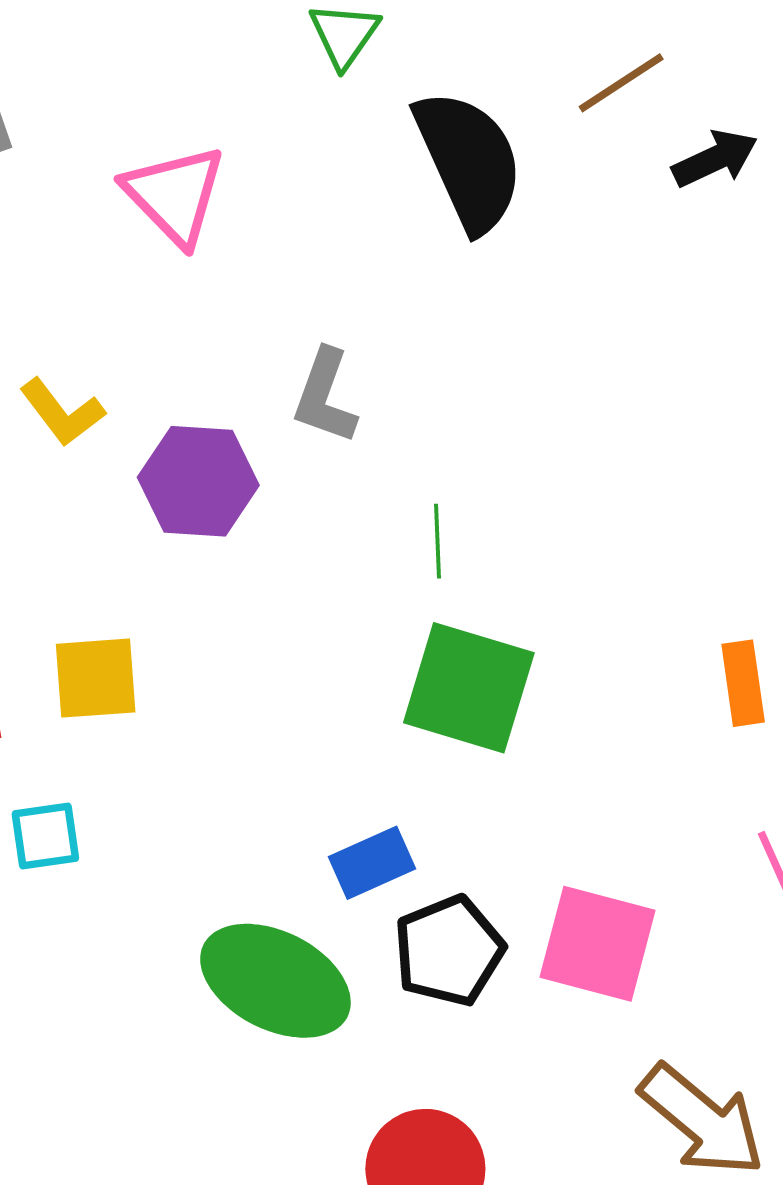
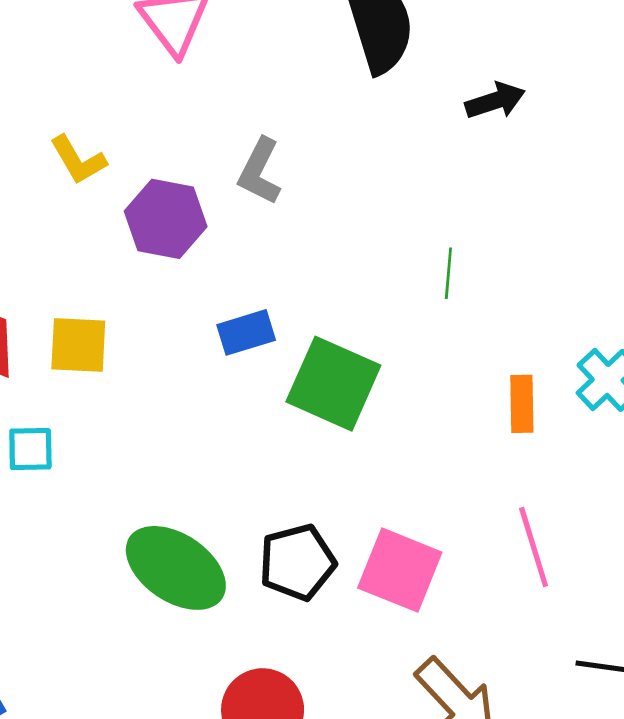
black arrow: (715, 159) -> (495, 101), moved
green line: (437, 541) -> (448, 273), moved
blue rectangle: (372, 863) -> (246, 332), moved

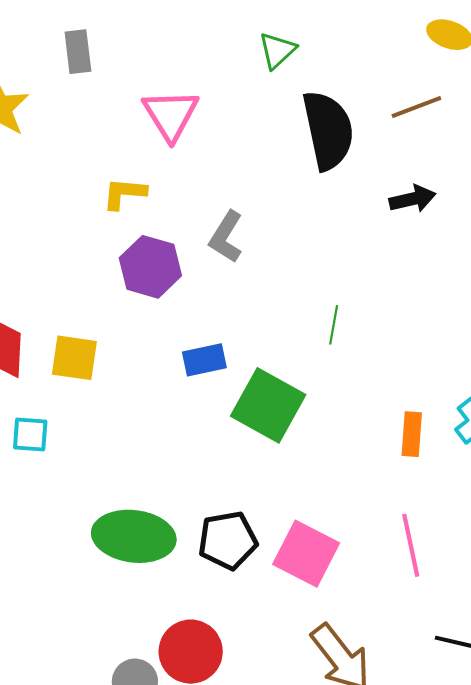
yellow L-shape: (78, 160) -> (124, 193), moved, turned 120
green line: (448, 273) -> (334, 325), moved
green ellipse: (176, 568) -> (134, 536), turned -32

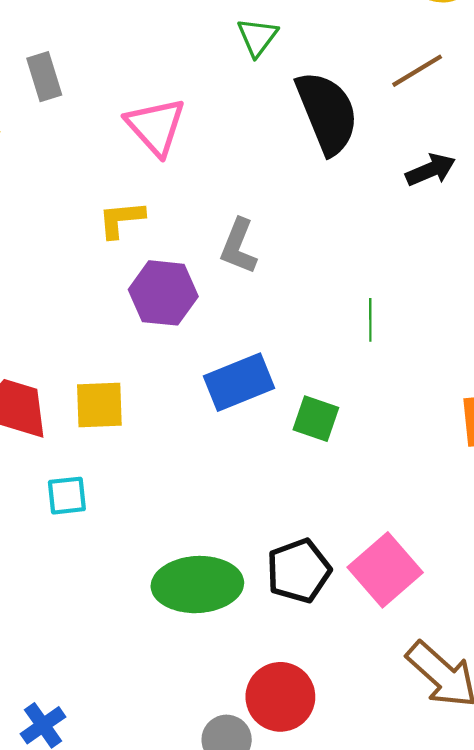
blue rectangle: (204, 360) -> (239, 382), size x1.4
green square: (268, 405) -> (316, 419), size x0.6
pink square: (306, 554) -> (385, 570), turned 32

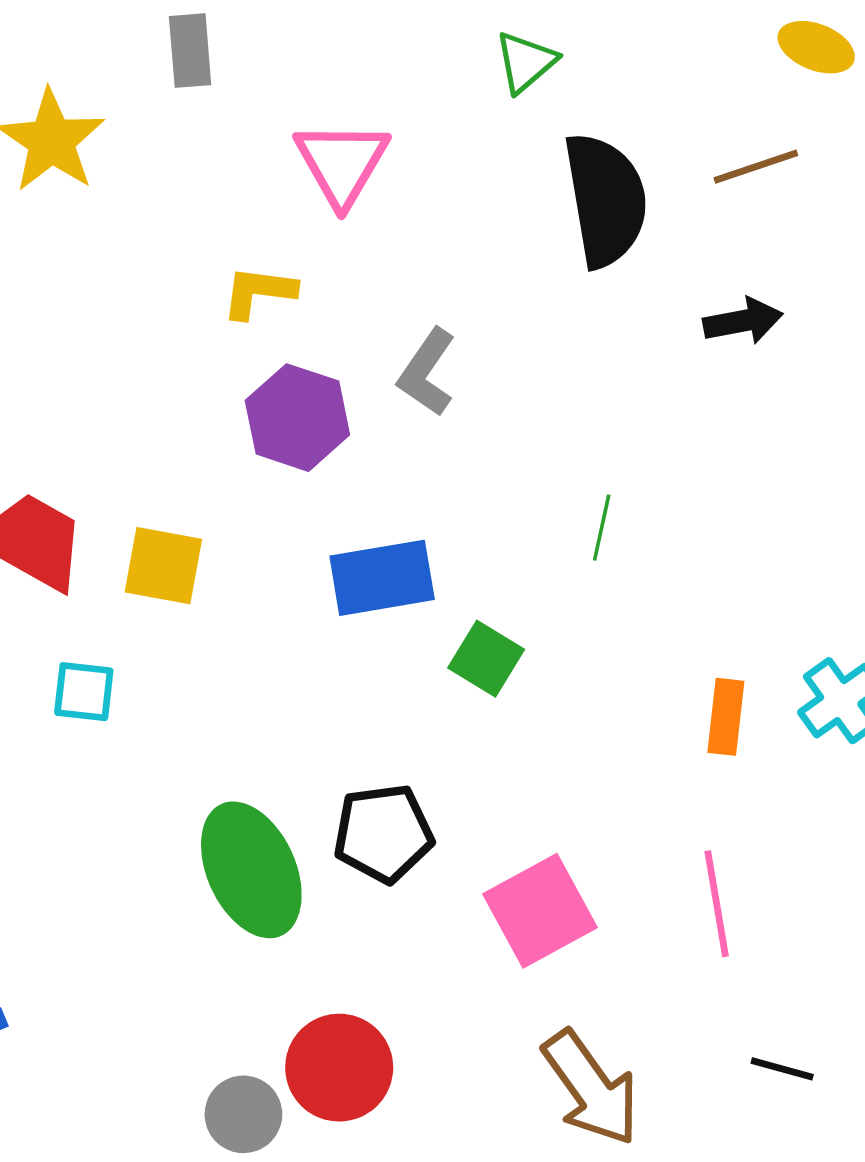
black pentagon: (299, 571) -> (383, 833), moved
green ellipse: (197, 585) -> (251, 870), turned 56

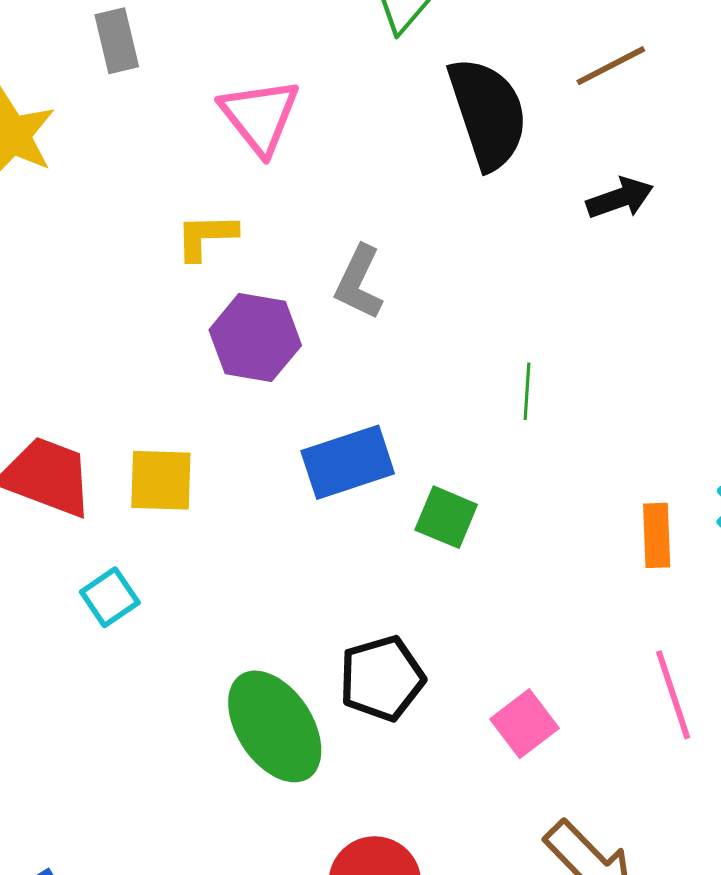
cyan square: (84, 692) -> (110, 597), turned -32
pink square: (540, 911) -> (525, 724), size x0.7

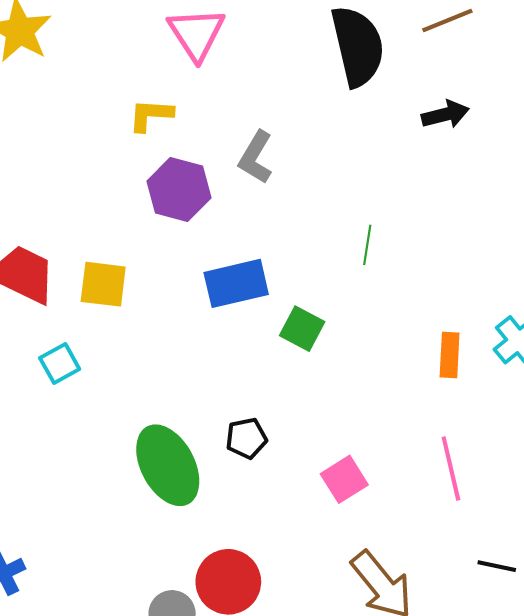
black pentagon: (382, 678) -> (246, 438), size x0.7

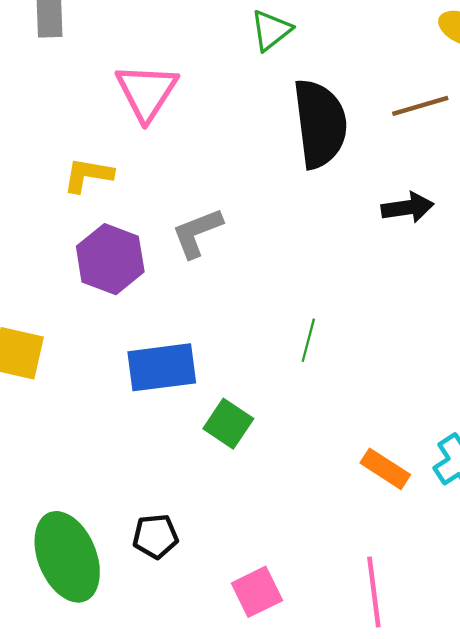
gray L-shape: (256, 157) -> (197, 233), turned 32
orange rectangle: (450, 355) -> (385, 469), turned -66

